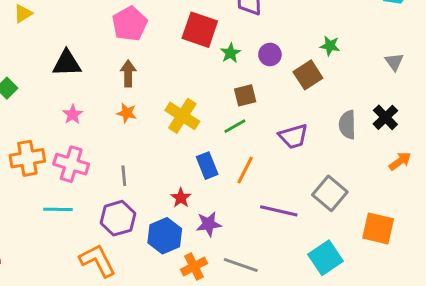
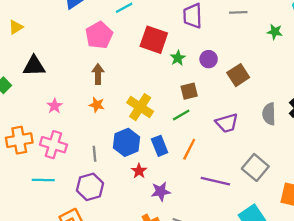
green star: (330, 46) -> (275, 32), moved
black triangle: (67, 63) -> (34, 66), moved
blue hexagon: (165, 236) -> (126, 142), moved

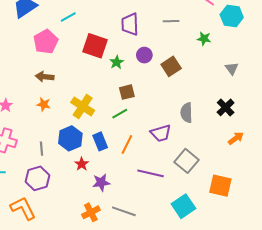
purple circle: (209, 59) -> (144, 55), moved
brown arrow: (98, 74) -> (45, 77), turned -84
brown square: (238, 75) -> (171, 66), moved
gray semicircle: (269, 114) -> (186, 113), moved
purple trapezoid: (227, 123) -> (161, 133), moved

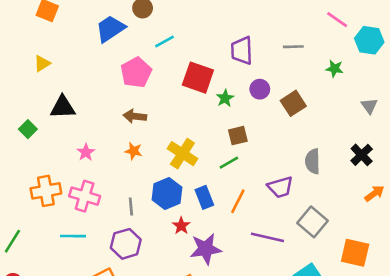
purple star: (101, 183) -> (206, 249), size x1.4

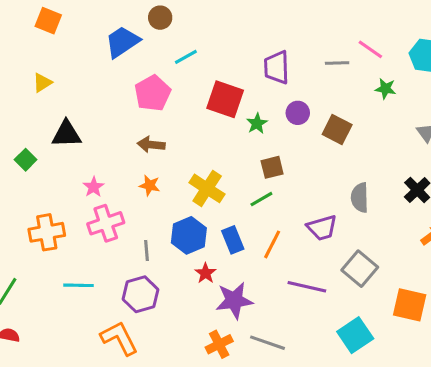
pink line: (337, 20) -> (370, 49), moved
brown square: (293, 103) -> (337, 129), turned -30
pink cross: (85, 196) -> (106, 223), moved, turned -36

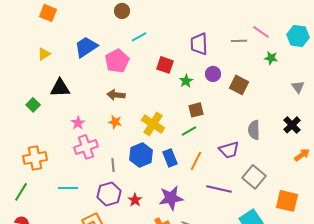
blue trapezoid: (122, 42) -> (86, 47), moved
red square: (225, 99) -> (165, 65), size x0.7
orange cross: (47, 232) -> (35, 158), moved
red star: (206, 273) -> (135, 200), moved

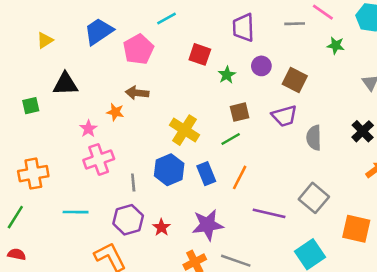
green square: (33, 105) -> (31, 106), turned 32
orange star: (115, 122) -> (115, 112), moved
purple trapezoid: (229, 150) -> (284, 116), moved

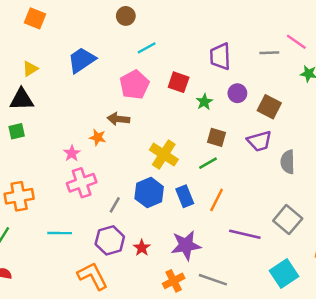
pink pentagon: (138, 49) -> (134, 85), moved
black triangle: (65, 84) -> (22, 99), moved
brown square: (240, 112) -> (217, 137), turned 30
gray line: (133, 183) -> (115, 205), turned 35

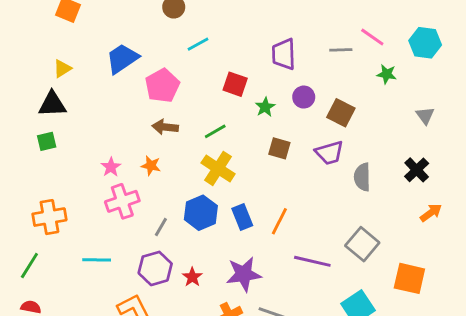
pink pentagon: (134, 85) -> (162, 86), moved
orange star: (98, 137) -> (151, 166), moved
green line: (208, 163) -> (215, 131), moved

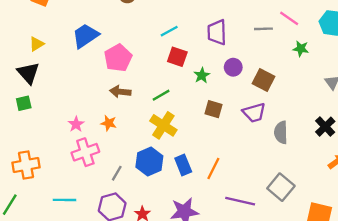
cyan line: (198, 44) -> (169, 31), moved
black triangle: (52, 104) -> (28, 73), turned 50

